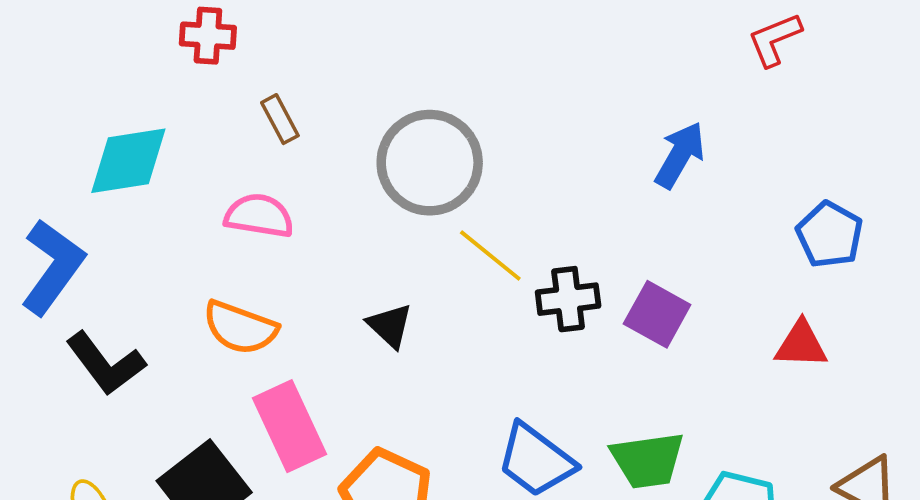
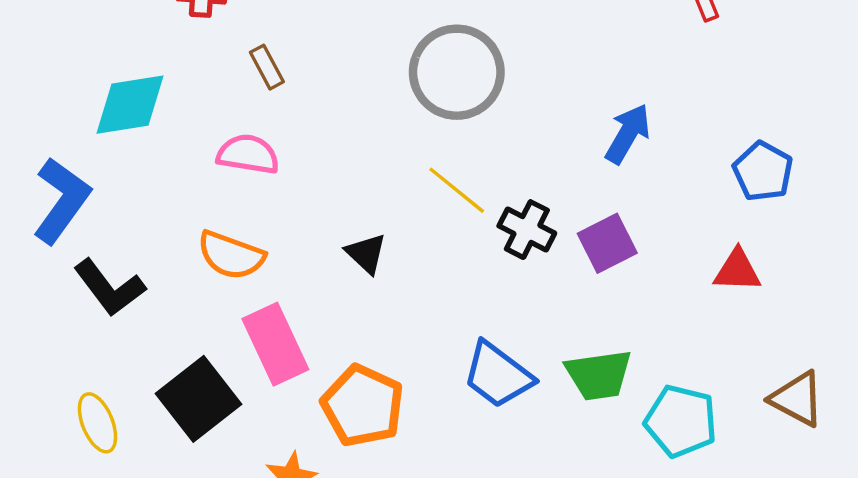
blue arrow: (680, 155) -> (628, 134), moved
gray circle: (430, 163) -> (457, 72), moved
black cross: (568, 299) -> (527, 230), turned 34
purple square: (657, 314) -> (607, 243), turned 34

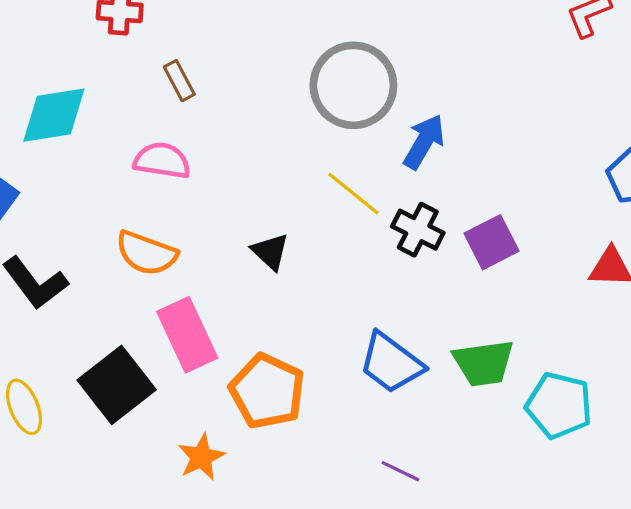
blue arrow: (628, 134) -> (424, 142), moved

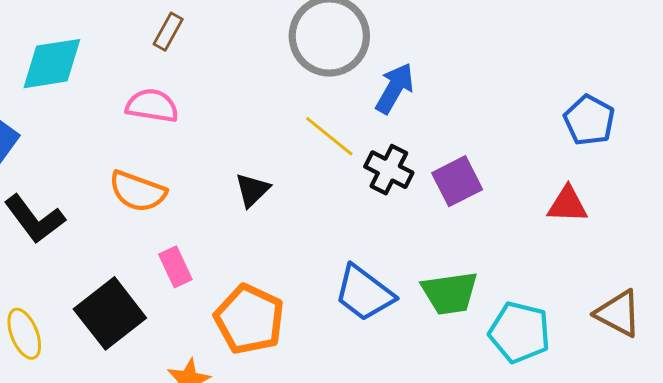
brown rectangle: (179, 81) -> (168, 32), turned 57
black triangle: (270, 252) -> (252, 190), turned 33
pink rectangle: (187, 335) -> (175, 267), size x0.6

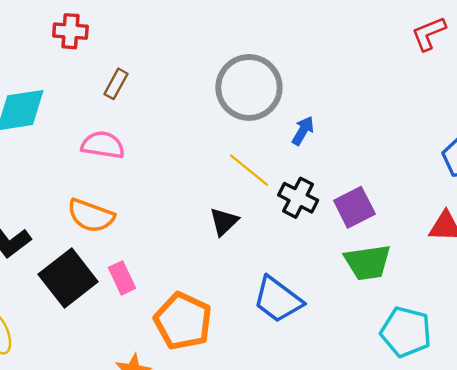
blue arrow: (395, 88) -> (303, 131), size x0.7
black triangle: (252, 190) -> (224, 222), moved
green trapezoid: (450, 293) -> (368, 262), moved
black square: (110, 313) -> (68, 278), moved

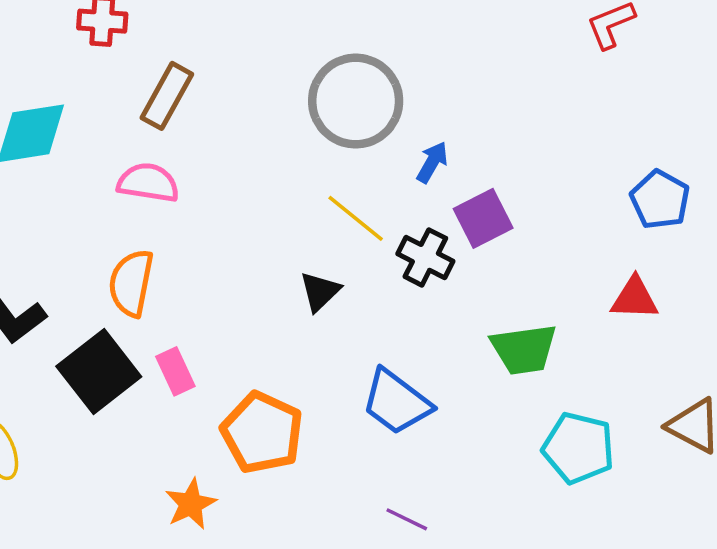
brown rectangle: (116, 84) -> (167, 96), size x1.5
purple square: (354, 207) -> (483, 218), moved
orange semicircle: (91, 216) -> (131, 283), turned 81

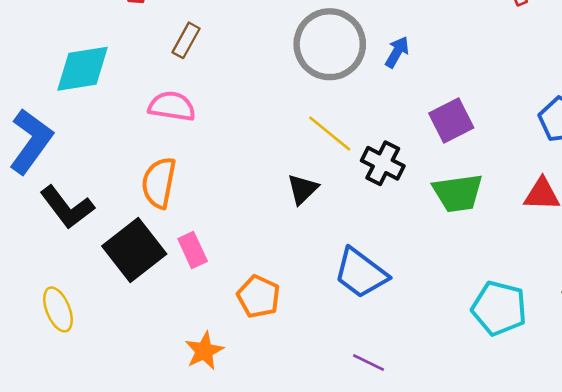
brown rectangle: (167, 96) -> (186, 40), size x0.7
blue arrow: (432, 162) -> (397, 52), moved
purple square: (483, 218) -> (451, 121), moved
green trapezoid: (524, 349) -> (458, 193), moved
orange pentagon: (262, 433) -> (259, 297), size x0.7

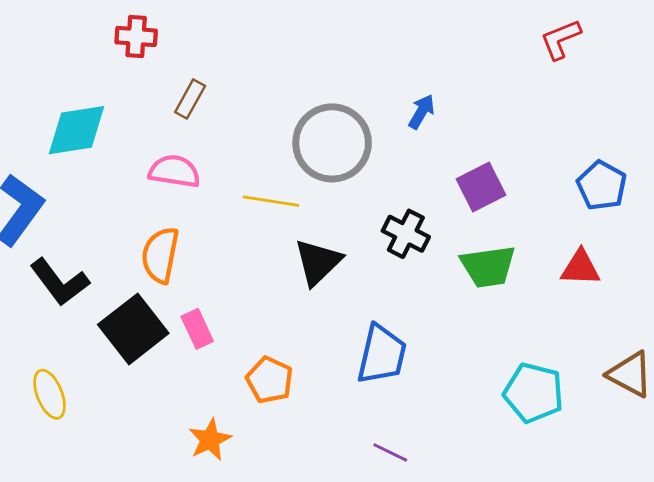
gray circle: (330, 44) -> (332, 143), moved
yellow line: (330, 133) -> (271, 201), moved, turned -30
black triangle: (303, 189) -> (318, 262), size x1.4
blue trapezoid: (361, 273) -> (382, 354), turned -114

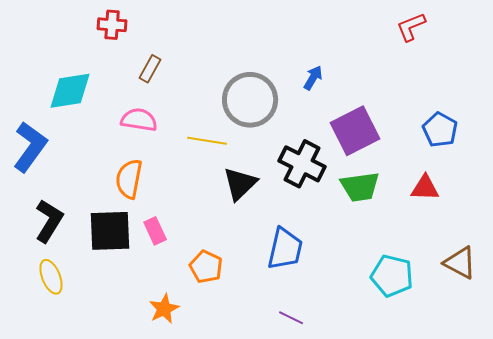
purple square: (481, 187) -> (355, 131), size x1.4
black cross: (406, 234) -> (302, 164), size x1.4
black L-shape: (59, 282) -> (49, 221), moved, turned -111
black square: (133, 329) -> (110, 231), turned 36

